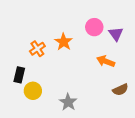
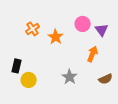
orange cross: (37, 49) -> (33, 29), moved
orange arrow: (106, 61) -> (93, 54), turned 91
gray star: (68, 102) -> (70, 77), moved

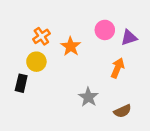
purple triangle: (102, 30) -> (129, 38), turned 48
brown semicircle: (106, 79) -> (123, 111), moved
yellow circle: (29, 80) -> (36, 62), moved

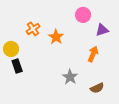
pink circle: (105, 30) -> (83, 15), moved
yellow circle: (36, 62) -> (11, 49), moved
black rectangle: (21, 83) -> (17, 66), turned -32

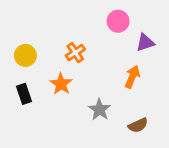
orange cross: (33, 29) -> (75, 53), moved
orange star: (56, 37) -> (61, 84), moved
yellow circle: (11, 49) -> (25, 55), moved

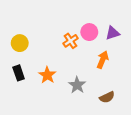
pink circle: (118, 21) -> (89, 32), moved
orange cross: (75, 53) -> (71, 41), moved
orange star: (61, 84) -> (47, 75), moved

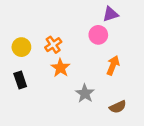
purple triangle: (112, 33) -> (110, 14), moved
orange cross: (71, 41) -> (53, 45), moved
orange star: (47, 75) -> (60, 68), moved

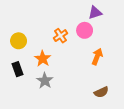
orange cross: (53, 45) -> (60, 36), moved
orange star: (60, 68) -> (43, 59), moved
gray star: (85, 93) -> (45, 81), moved

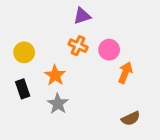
purple triangle: (95, 13) -> (82, 16), moved
pink circle: (85, 30) -> (109, 50), moved
orange cross: (60, 36) -> (78, 46), turned -32

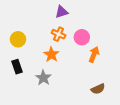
orange star: (55, 75) -> (51, 54), moved

